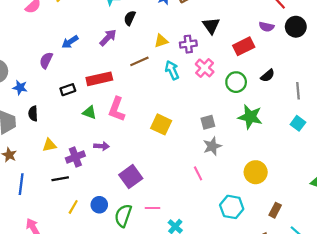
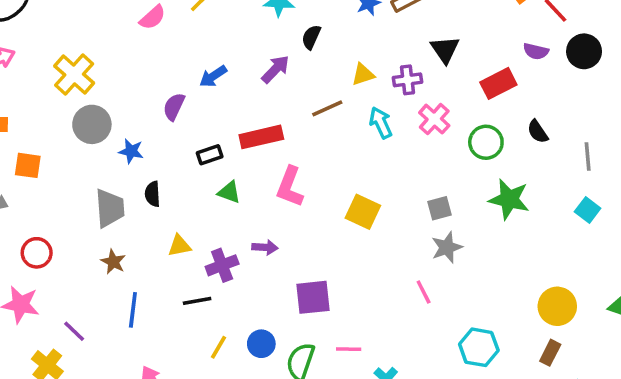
black semicircle: (268, 76) -> (538, 132), turned 96
green triangle: (90, 112) -> (229, 192), moved
yellow circle: (256, 172) -> (557, 306), moved
purple square: (131, 177) -> (313, 297), turned 30

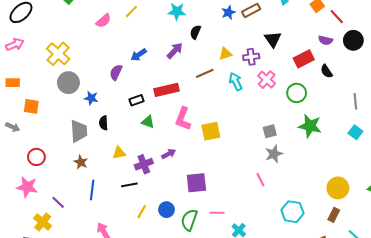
black semicircle: (538, 132) -> (327, 71), moved
yellow square: (363, 212) -> (211, 131), moved, turned -36
purple arrow: (265, 247) -> (169, 154), turned -32

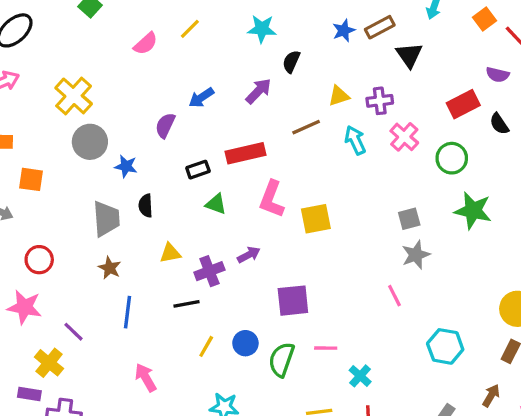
black triangle: (273, 39) -> (409, 55), moved

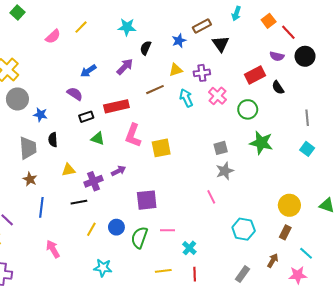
blue star: (344, 30) -> (179, 41), moved
purple semicircle: (165, 125) -> (75, 94), moved, turned 98

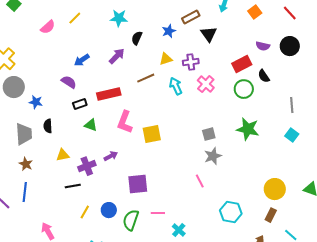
red line: (288, 32) -> (290, 13), moved
green circle: (248, 109) -> (244, 89), moved
blue line: (41, 207) -> (25, 192), moved

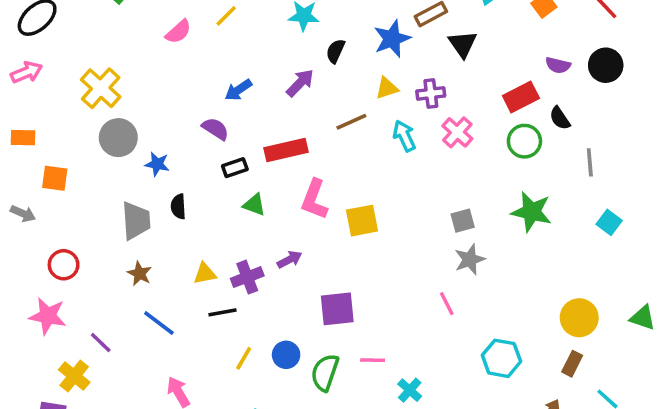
blue star: (169, 31) -> (392, 39), size x1.5
gray line: (292, 105) -> (590, 162), moved
yellow triangle: (63, 155) -> (205, 274), moved
blue line: (25, 192) -> (159, 323), moved, turned -60

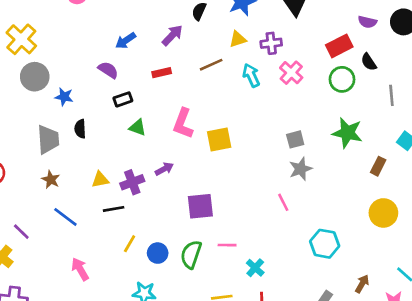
red rectangle: (286, 150) -> (162, 73), moved, size x0.6
blue circle: (286, 355) -> (158, 253), moved
brown rectangle: (572, 364) -> (378, 166), moved

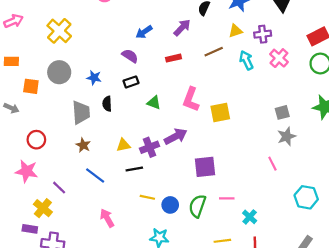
gray circle: (35, 77) -> (59, 72), moved
black rectangle: (123, 99) -> (131, 82), moved
purple arrow: (164, 169) -> (176, 136), size x1.5
yellow line: (130, 244) -> (147, 197), turned 72

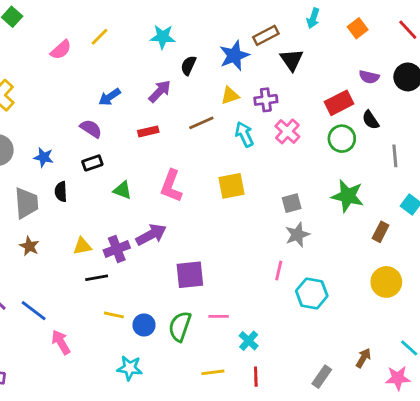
yellow square: (220, 112) -> (231, 186), moved
pink line: (272, 164) -> (279, 271), turned 40
blue line: (95, 176) -> (34, 311), moved
cyan hexagon: (306, 197) -> (312, 293), moved

